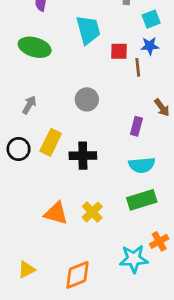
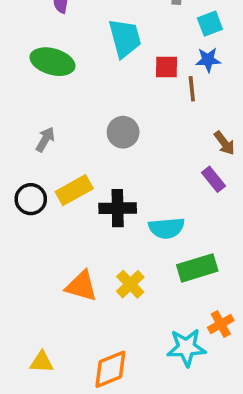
purple rectangle: (136, 126) -> (214, 179), moved, turned -54
yellow rectangle: (51, 142) -> (74, 190), turned 35
cyan semicircle: (142, 165) -> (166, 228), moved
yellow triangle: (27, 270) -> (42, 362), turned 30

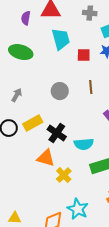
brown line: (192, 89) -> (91, 87), moved
black cross: (118, 208) -> (57, 133), turned 36
orange triangle: (81, 286) -> (46, 158), moved
cyan star: (186, 348) -> (78, 209), moved, turned 30

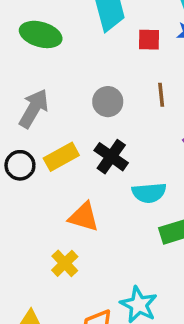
gray arrow: (17, 95) -> (34, 108), size x1.6
black cross: (57, 133) -> (111, 157), moved
yellow cross: (64, 175) -> (65, 263), moved

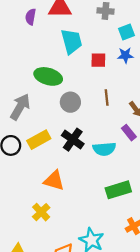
green ellipse: (41, 34) -> (48, 76), moved
cyan semicircle: (149, 193) -> (104, 149), moved

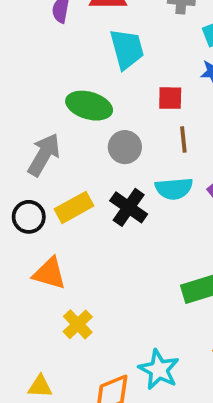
red square: (98, 60) -> (170, 98), moved
cyan semicircle: (104, 149) -> (174, 189), moved
orange triangle: (54, 181) -> (49, 273), moved

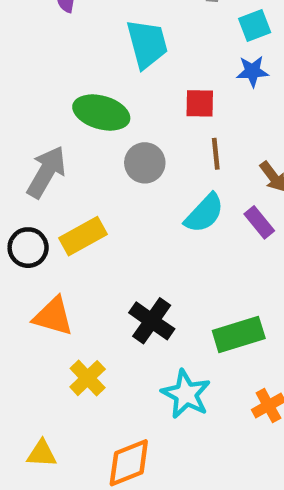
cyan semicircle: (174, 189) -> (204, 213), turned -42
black cross: (129, 207) -> (152, 321), moved
cyan star: (159, 370) -> (186, 394), moved

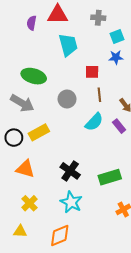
green ellipse: (101, 113) -> (34, 76), moved
gray arrow: (46, 172) -> (22, 103), turned 90
yellow cross: (88, 378) -> (29, 203), moved
cyan star: (186, 394) -> (71, 202), moved

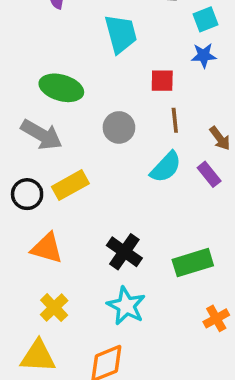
yellow triangle: (20, 231) -> (38, 356), size x1.5

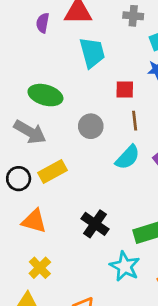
cyan star: (126, 306) -> (125, 266), moved

